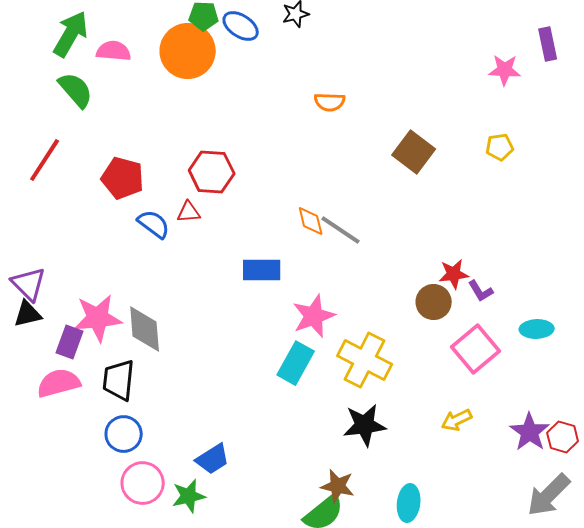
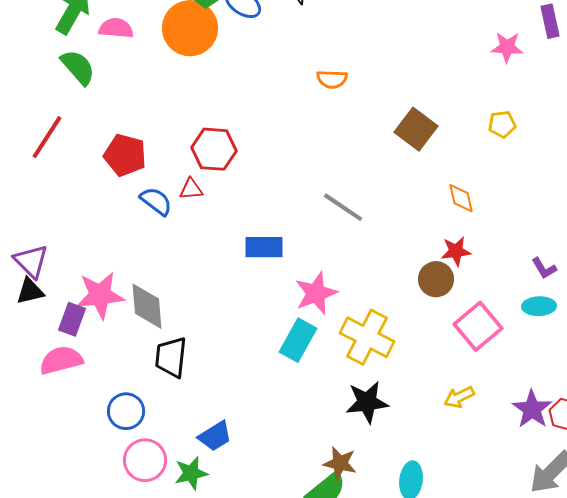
orange diamond: (311, 221) -> (461, 198), moved
purple L-shape: (481, 291) -> (544, 268), moved
black trapezoid: (119, 380) -> (171, 357), moved

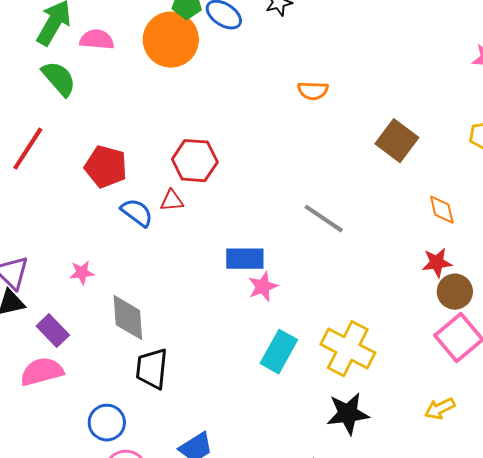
brown circle: (436, 279) -> (455, 292), moved
pink star: (316, 293) -> (263, 287), moved, size x0.7
pink star: (100, 295) -> (82, 273), moved, size x0.5
purple rectangle: (72, 319) -> (53, 331), turned -64

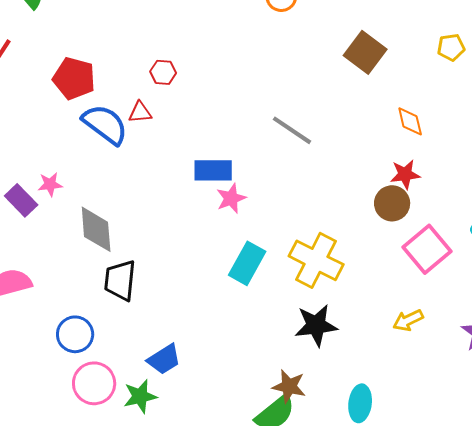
red hexagon: (195, 161) -> (163, 72), size x0.6
blue semicircle: (137, 213) -> (105, 124), size x1.4
brown circle: (455, 292) -> (392, 203), moved
purple rectangle: (53, 331) -> (21, 200), moved

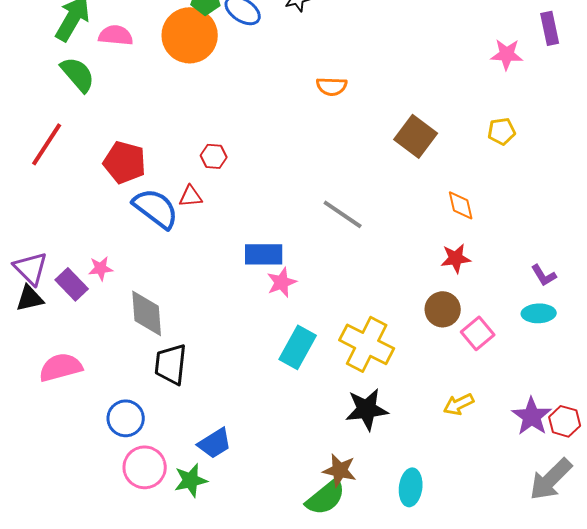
brown circle: (392, 203) -> (443, 309), moved
pink square: (427, 249) -> (478, 333), size x0.7

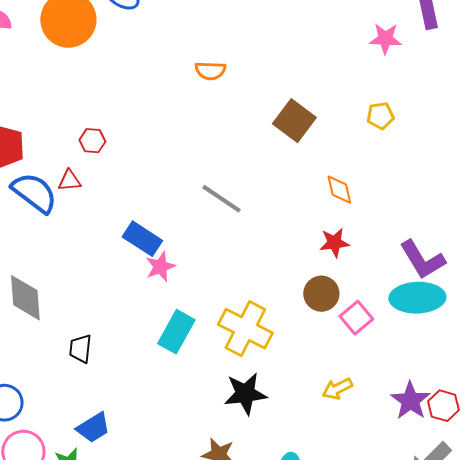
blue rectangle: (264, 254) -> (142, 239), turned 33
purple L-shape: (544, 275) -> (422, 260), size x1.8
cyan ellipse: (539, 313) -> (417, 298), size x1.6
black trapezoid: (171, 364) -> (80, 349), moved, size x0.7

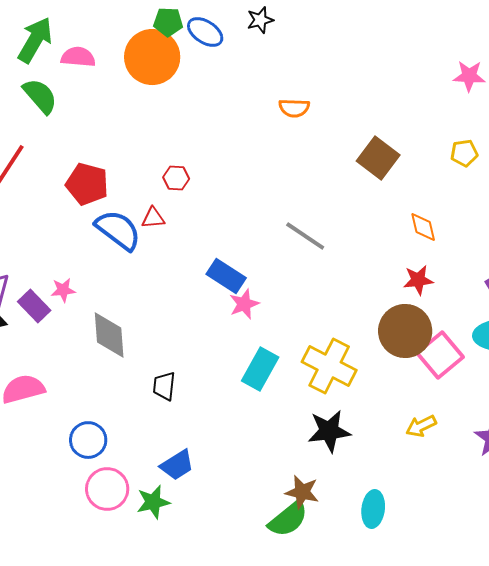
brown circle: (321, 294) -> (405, 331), size x1.5
pink square: (356, 318) -> (440, 355), size x1.4

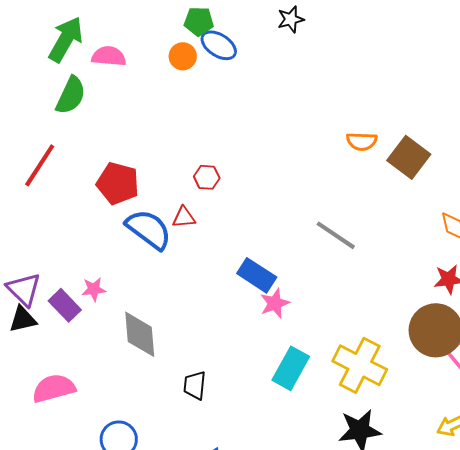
blue ellipse: (205, 32) -> (219, 45), moved
orange circle: (152, 57) -> (183, 56), size x0.5
green semicircle: (40, 96) -> (71, 95), turned 66
orange semicircle: (294, 108) -> (362, 141), moved

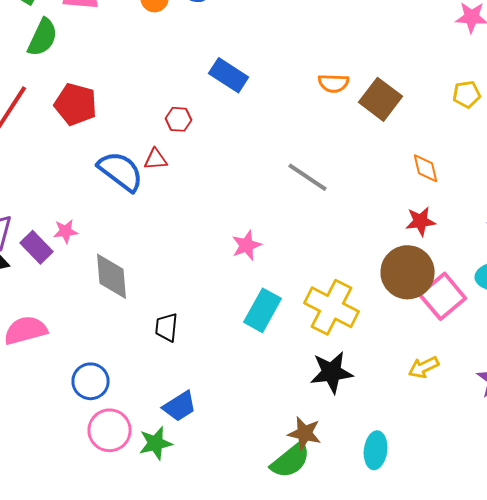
red pentagon: (118, 183) -> (76, 104), moved
blue rectangle: (257, 275) -> (229, 75), moved

